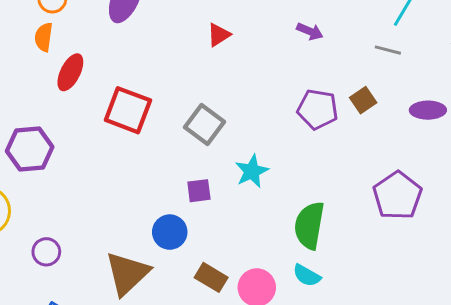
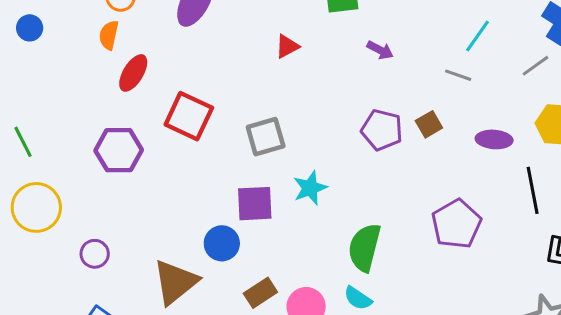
gray square: (204, 125) -> (266, 137), turned 33
purple hexagon: (30, 149) -> (119, 150), moved
purple square: (199, 191) -> (255, 204), size x1.5
brown rectangle: (211, 277) -> (260, 293), turned -68

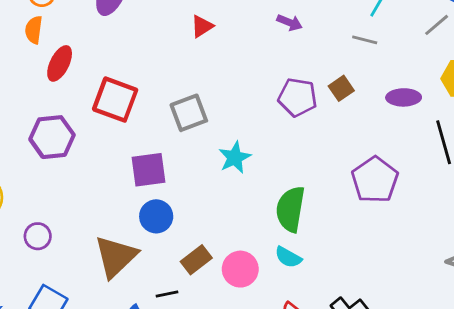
purple square: (255, 204) -> (149, 170), moved

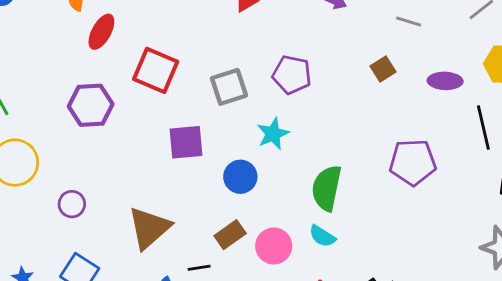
purple pentagon: (298, 97) -> (292, 75), moved
purple pentagon: (375, 180) -> (413, 162), turned 30
blue circle: (156, 216) -> (240, 177), moved

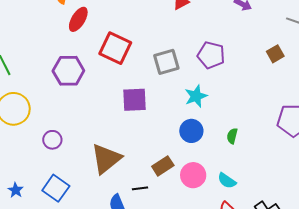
blue circle: (240, 177) -> (191, 131), moved
green semicircle: (327, 188) -> (232, 136), size x0.5
cyan semicircle: (322, 236) -> (227, 181), moved

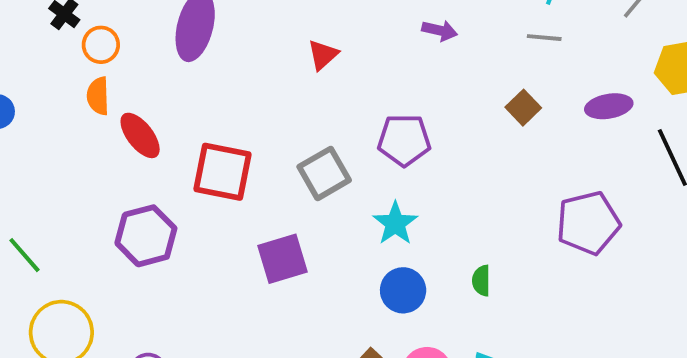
red ellipse: (78, 19) -> (140, 135), turned -55

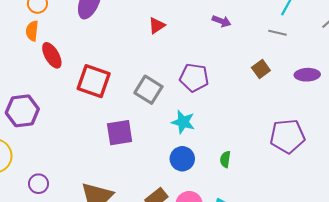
gray square: (324, 173) -> (148, 90), turned -36
cyan star: (395, 223) -> (183, 122), turned -30
purple hexagon: (146, 236) -> (22, 111), moved

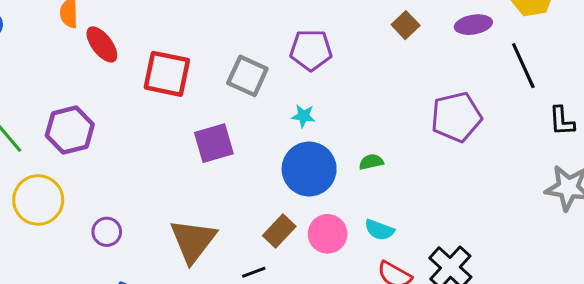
cyan star: (183, 122) -> (303, 116), size x0.7
blue circle: (182, 159) -> (309, 169), size x1.5
green semicircle: (225, 159) -> (371, 162), turned 77

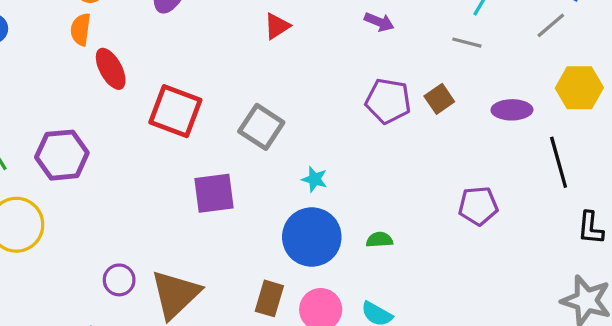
purple pentagon: (311, 50) -> (388, 101), moved
purple pentagon: (456, 117) -> (478, 206), size x0.7
brown rectangle: (279, 231) -> (269, 298), turned -36
purple circle: (107, 232) -> (119, 280), moved

